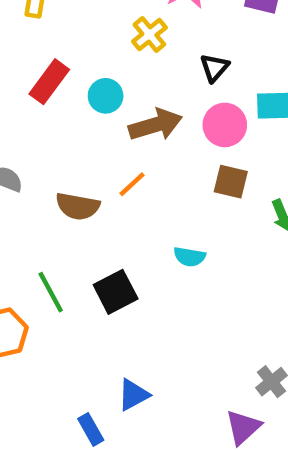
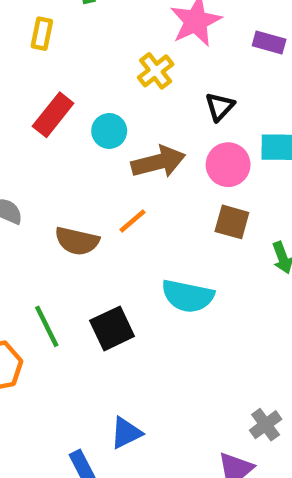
cyan semicircle: (190, 257) -> (188, 296), size x1.6

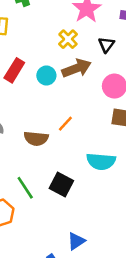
black triangle: (220, 107) -> (106, 45), moved
brown arrow: (158, 162) -> (77, 68), moved
black square: (112, 328) -> (61, 184), turned -30

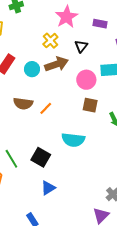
brown semicircle: (36, 139) -> (23, 104), moved
blue triangle: (76, 241) -> (48, 188), moved

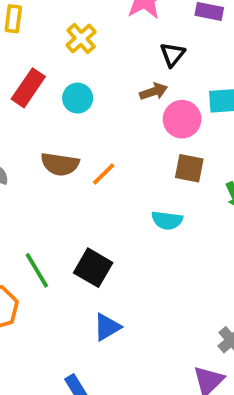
yellow cross: (50, 41) -> (81, 38), moved
brown arrow: (56, 64) -> (154, 91), moved, size x0.6
cyan semicircle: (73, 140) -> (167, 220), moved, size x0.7

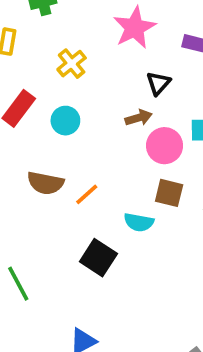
cyan semicircle: (167, 220) -> (139, 222), moved
black square: (93, 268) -> (98, 258), moved

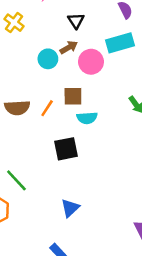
cyan circle: (65, 121) -> (48, 59), moved
brown square: (169, 193) -> (73, 96), moved
black square: (98, 258) -> (66, 149), turned -30

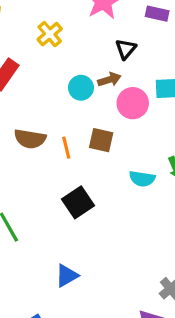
orange line: (47, 108) -> (66, 148), turned -60
cyan semicircle: (87, 118) -> (142, 179), moved
black square: (66, 149) -> (78, 202), turned -35

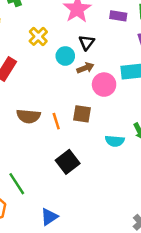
black triangle: (126, 49) -> (87, 42), moved
cyan circle: (81, 88) -> (65, 56), moved
blue triangle: (67, 276) -> (49, 217), moved

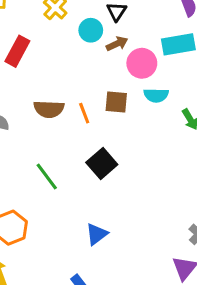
cyan semicircle: (115, 141) -> (156, 95), moved
green line: (17, 184) -> (47, 177), moved
blue triangle: (49, 217) -> (97, 234), moved

